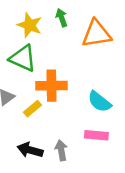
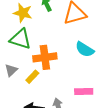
cyan semicircle: (99, 102) -> (85, 49), moved

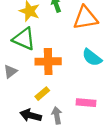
yellow rectangle: (32, 77) -> (42, 94), moved

